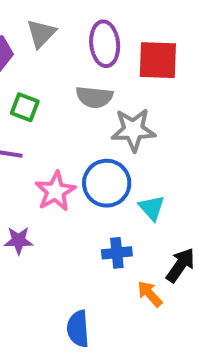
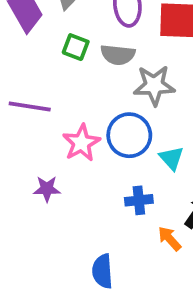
green square: (25, 107) -> (76, 47), moved

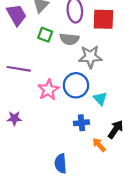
purple star: (47, 189) -> (14, 118), moved

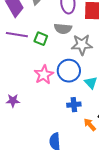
green square: (45, 35) -> (41, 39), moved
purple line: (19, 69) -> (17, 35), moved

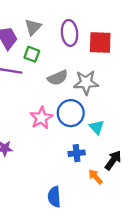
gray semicircle: (63, 29) -> (58, 78), moved, turned -30
green square: (41, 39) -> (32, 54), moved

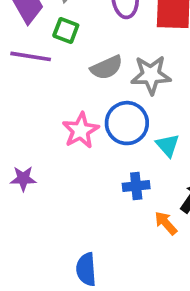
blue semicircle: (54, 197) -> (86, 269), moved

